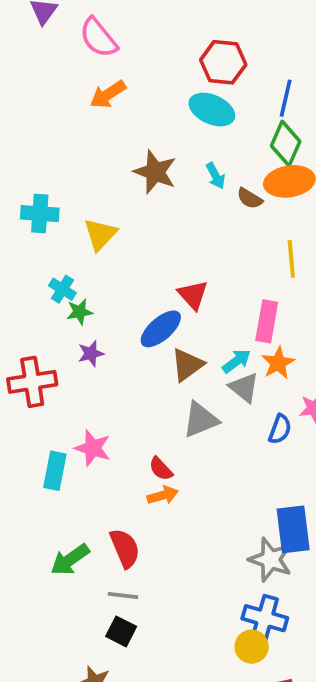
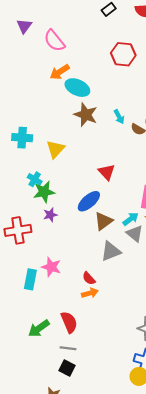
cyan ellipse: (212, 110) -> (77, 88), moved
red triangle: (193, 295) -> (107, 172), moved
green star: (79, 312) -> (44, 192), size x1.5

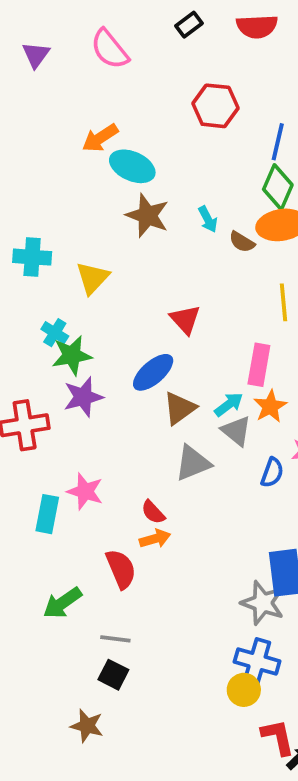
pink semicircle: (54, 41) -> (110, 49), moved
purple star: (50, 215) -> (83, 397), size x1.5
red semicircle: (69, 322) -> (121, 569), moved

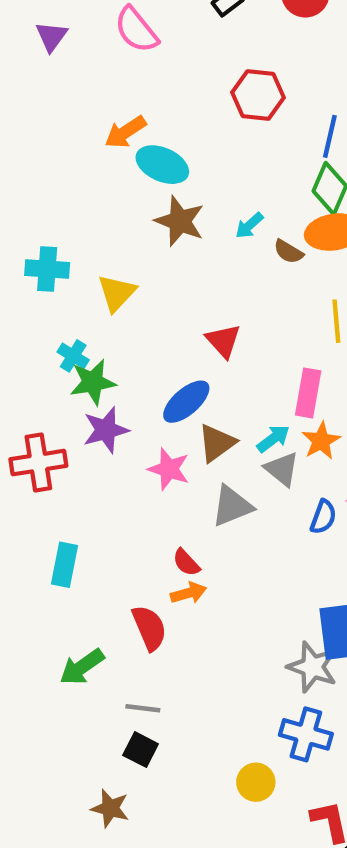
cyan arrow: (208, 219) -> (249, 225), turned 76
pink star: (85, 491) -> (169, 469), moved
yellow circle: (244, 690) -> (256, 782), moved

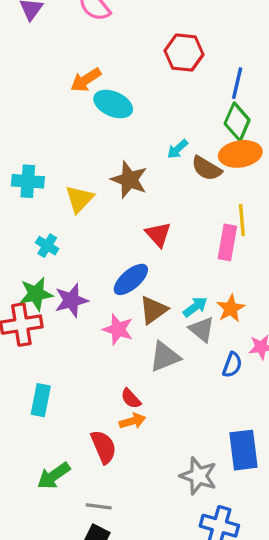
brown star: (180, 221) -> (129, 180), moved
brown semicircle: (288, 252) -> (207, 168), size x1.4
green star: (93, 382) -> (36, 294), moved
pink rectangle: (308, 393) -> (227, 242), moved
gray star: (312, 667) -> (198, 476), moved

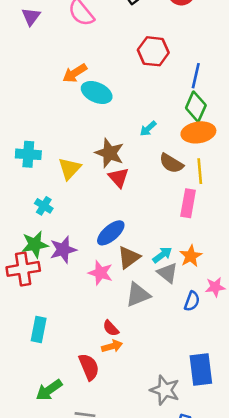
brown semicircle: (207, 168) -> (171, 163), moved
yellow line: (242, 220) -> (200, 171), moved
red triangle: (158, 234) -> (119, 178), moved

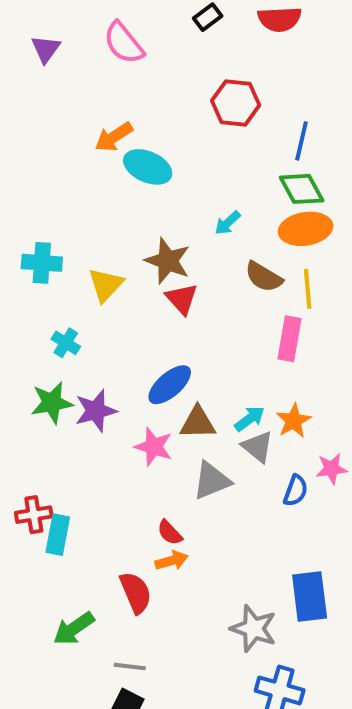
green diamond: (196, 107) -> (302, 189), turned -52
brown triangle: (129, 257) -> (198, 423), turned 35
red cross: (23, 269) -> (34, 515), moved, size x0.7

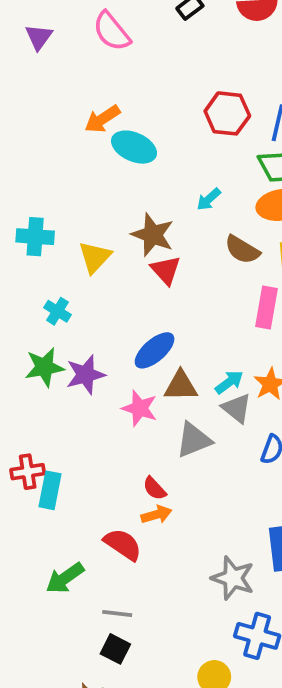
red hexagon: (236, 103) -> (227, 113), moved
red semicircle: (136, 593) -> (123, 544), turned -33

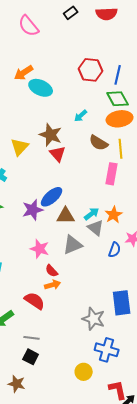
purple star: (85, 375) -> (33, 210), moved
pink star: (140, 408) -> (40, 249), moved

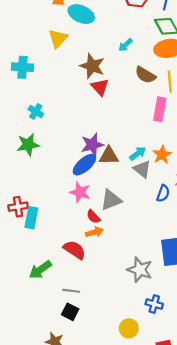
yellow triangle: (20, 147) -> (58, 38), moved
blue ellipse: (52, 197) -> (84, 165), moved
purple star: (33, 210) -> (92, 145), moved
gray triangle: (73, 245) -> (111, 200), moved
blue cross: (107, 350) -> (154, 304), size x0.7

